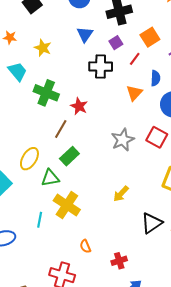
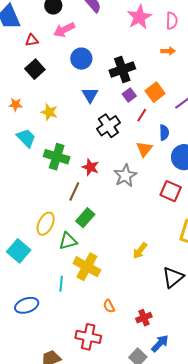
purple square: (116, 43) -> (129, 95), moved
black cross: (101, 67) -> (108, 126), turned -30
gray star: (123, 140) -> (125, 176), moved

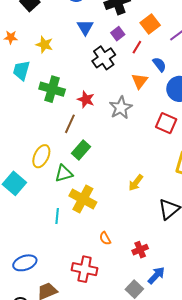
purple square: (129, 95) -> (118, 34), moved
blue semicircle: (164, 133) -> (159, 64), turned -35
cyan trapezoid: (26, 138) -> (21, 71), turned -120
blue ellipse: (27, 305) -> (25, 263), moved

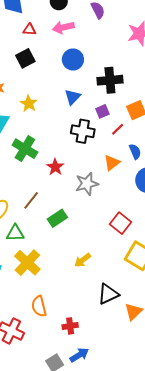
black cross: (104, 58) -> (83, 131), turned 30
red square: (166, 123) -> (121, 223), moved
brown line: (70, 124) -> (31, 200), moved
green rectangle: (81, 150) -> (57, 218), moved
orange semicircle: (105, 238) -> (39, 306), size x1.5

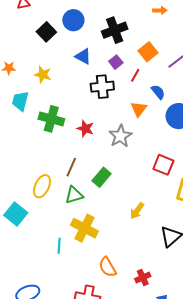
black square: (25, 58) -> (46, 32), moved
blue triangle: (72, 97) -> (83, 56), turned -30
green triangle: (15, 233) -> (74, 195), moved

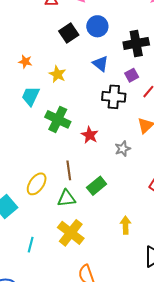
gray star: (120, 136) -> (123, 149), size x0.7
brown line: (71, 167) -> (69, 170), turned -42
yellow arrow: (137, 211) -> (126, 225), turned 132
cyan line: (59, 246) -> (31, 245), moved

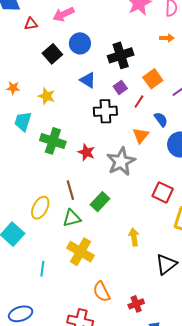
gray star: (123, 149) -> (121, 162), size x1.8

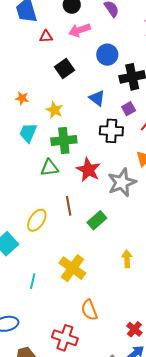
blue circle: (80, 43) -> (107, 55), moved
green cross: (53, 141) -> (64, 140), moved, turned -30
red star: (86, 152) -> (88, 170), size x1.4
green triangle: (72, 218) -> (49, 168), moved
red cross: (136, 304) -> (134, 329), moved, turned -35

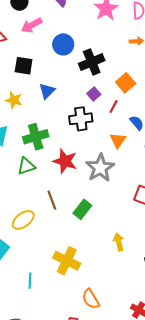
black square: (65, 68) -> (24, 66), turned -36
blue triangle: (97, 98) -> (47, 91), moved, turned 48
yellow star: (54, 110) -> (14, 100), moved
yellow ellipse: (37, 220) -> (23, 220), turned 30

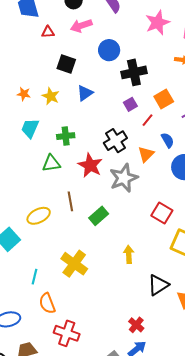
black cross: (81, 119) -> (115, 141), moved, turned -35
green cross: (36, 137) -> (66, 136), size x0.7
orange semicircle: (91, 299) -> (47, 303), moved

